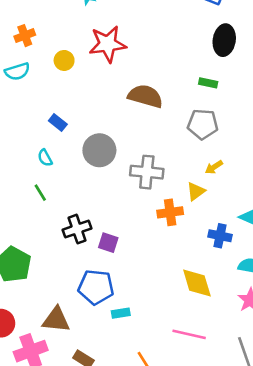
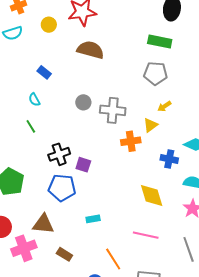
green rectangle: (208, 83) -> (160, 42), size x1.6
brown semicircle: (145, 96) -> (91, 50), moved
gray circle: (99, 150) -> (83, 102), moved, size x0.6
blue pentagon: (96, 287) -> (62, 188), moved

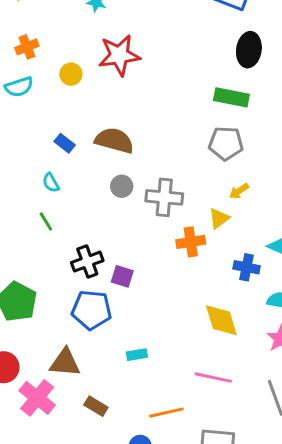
brown semicircle: (91, 50) -> (114, 141), moved
pink cross: (24, 248) -> (37, 398), turned -30
orange line: (113, 259) -> (166, 413), turned -70

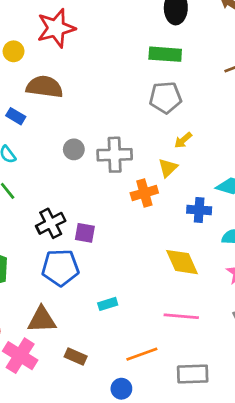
brown semicircle: (114, 141) -> (45, 87), moved

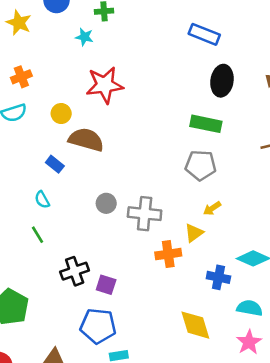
yellow circle: (14, 51) -> (61, 114), moved
blue pentagon: (60, 268) -> (98, 326), moved

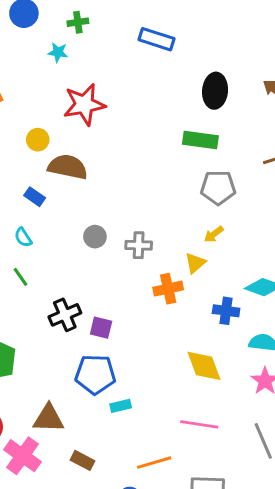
blue rectangle: (204, 34) -> (156, 39), moved
gray pentagon: (201, 165) -> (218, 188), moved
gray cross: (145, 214) -> (139, 245), size x0.7

